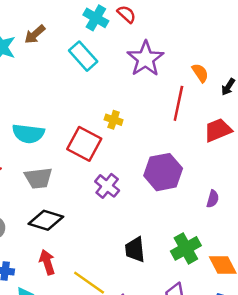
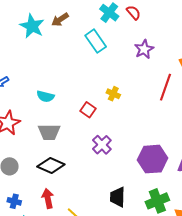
purple star: (145, 59) -> (144, 49), size x0.7
cyan semicircle: (28, 134) -> (45, 96), size x0.7
red square: (84, 144) -> (88, 110), size x0.6
purple hexagon: (163, 172) -> (153, 159), moved

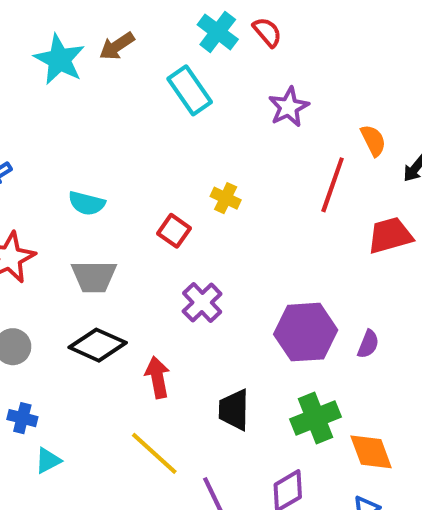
red arrow: (48, 198) -> (158, 377), moved

